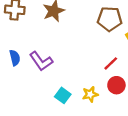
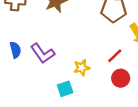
yellow star: (90, 94) -> (82, 68), moved
cyan square: (63, 95) -> (65, 89), turned 35

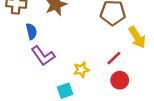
blue semicircle: (15, 50) -> (31, 31), moved

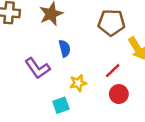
blue semicircle: (31, 31) -> (65, 48), moved

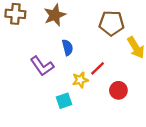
red line: (113, 71) -> (98, 68), moved

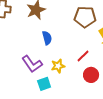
purple L-shape: (42, 66) -> (32, 64), moved
red line: (98, 68) -> (83, 56), moved

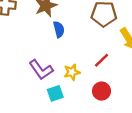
blue semicircle: (47, 38) -> (59, 29), moved
red circle: (91, 75) -> (102, 91), moved

